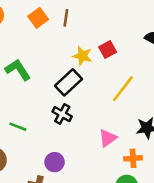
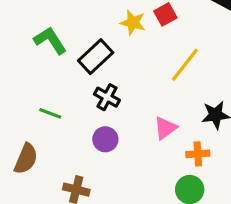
black rectangle: (68, 82) -> (96, 57), moved
purple circle: (55, 162) -> (105, 139), moved

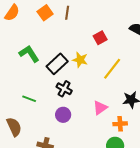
yellow star: (133, 23) -> (80, 60), moved
brown semicircle: (26, 159) -> (14, 127), turned -48

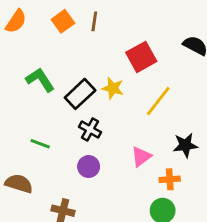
red square: (100, 38) -> (141, 57), size x1.5
brown semicircle: (14, 127) -> (19, 184), turned -48

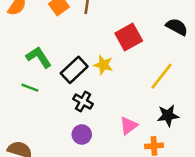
yellow line: (158, 101) -> (162, 76), moved
green line: (40, 144) -> (30, 88), moved

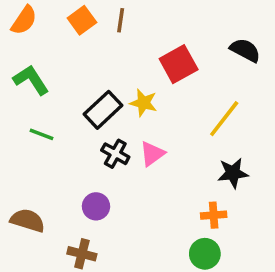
green L-shape: (39, 57) -> (31, 80), moved
pink triangle: (129, 126) -> (152, 154), moved
purple circle: (82, 134) -> (96, 206), moved

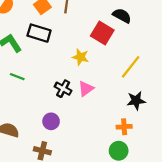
black semicircle: (245, 50) -> (122, 16), moved
red square: (179, 64) -> (102, 33), turned -30
black rectangle: (103, 110) -> (39, 33), moved, turned 60

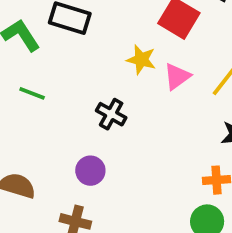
pink triangle: (86, 89) -> (177, 77), moved

